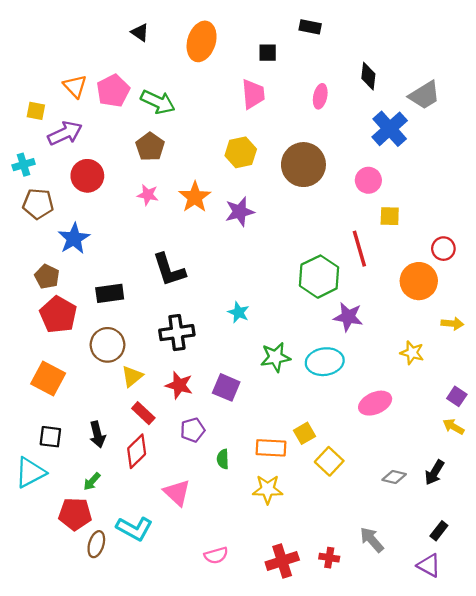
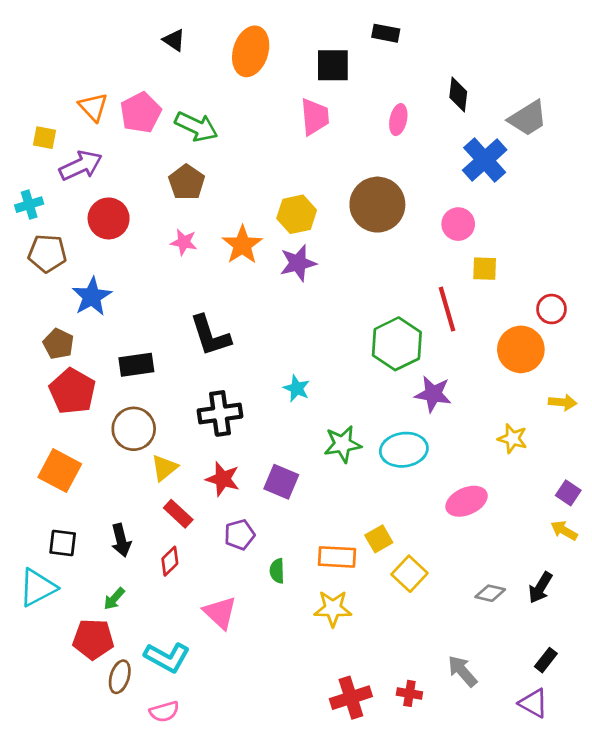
black square: (268, 53) -> (333, 65), size x1.5
yellow hexagon: (241, 152) -> (297, 214), moved
red diamond: (137, 451) -> (170, 561), size x0.7
pink semicircle: (216, 555) -> (164, 712), moved

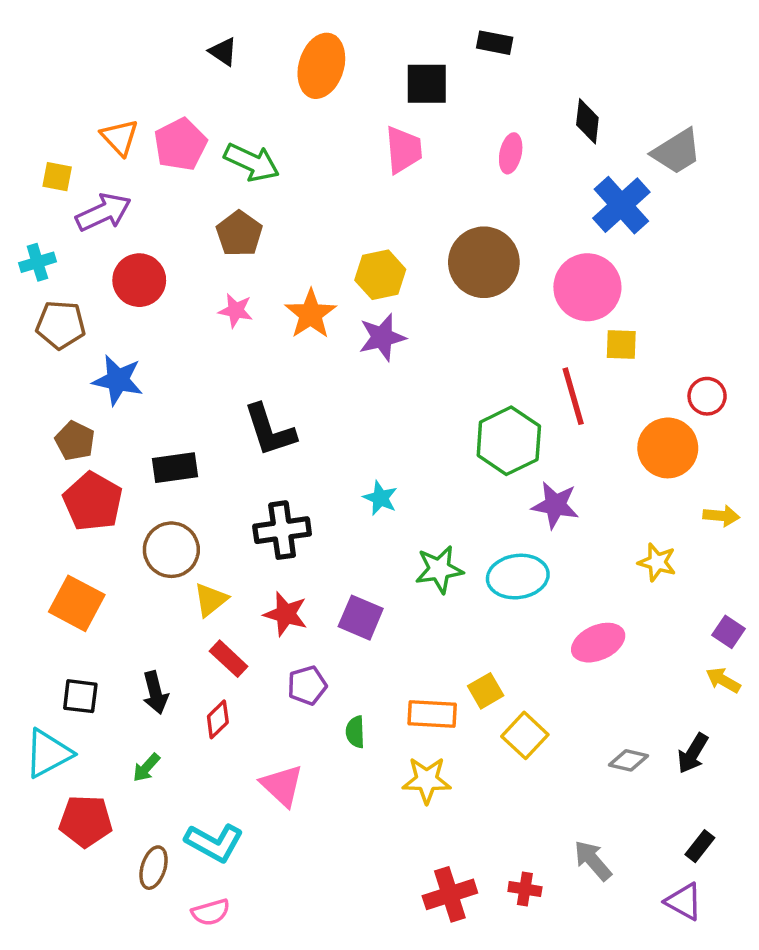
pink circle: (458, 224) -> (587, 287), size x1.6
blue star: (92, 296) -> (118, 380), turned -30
red pentagon: (93, 639) -> (86, 821), moved

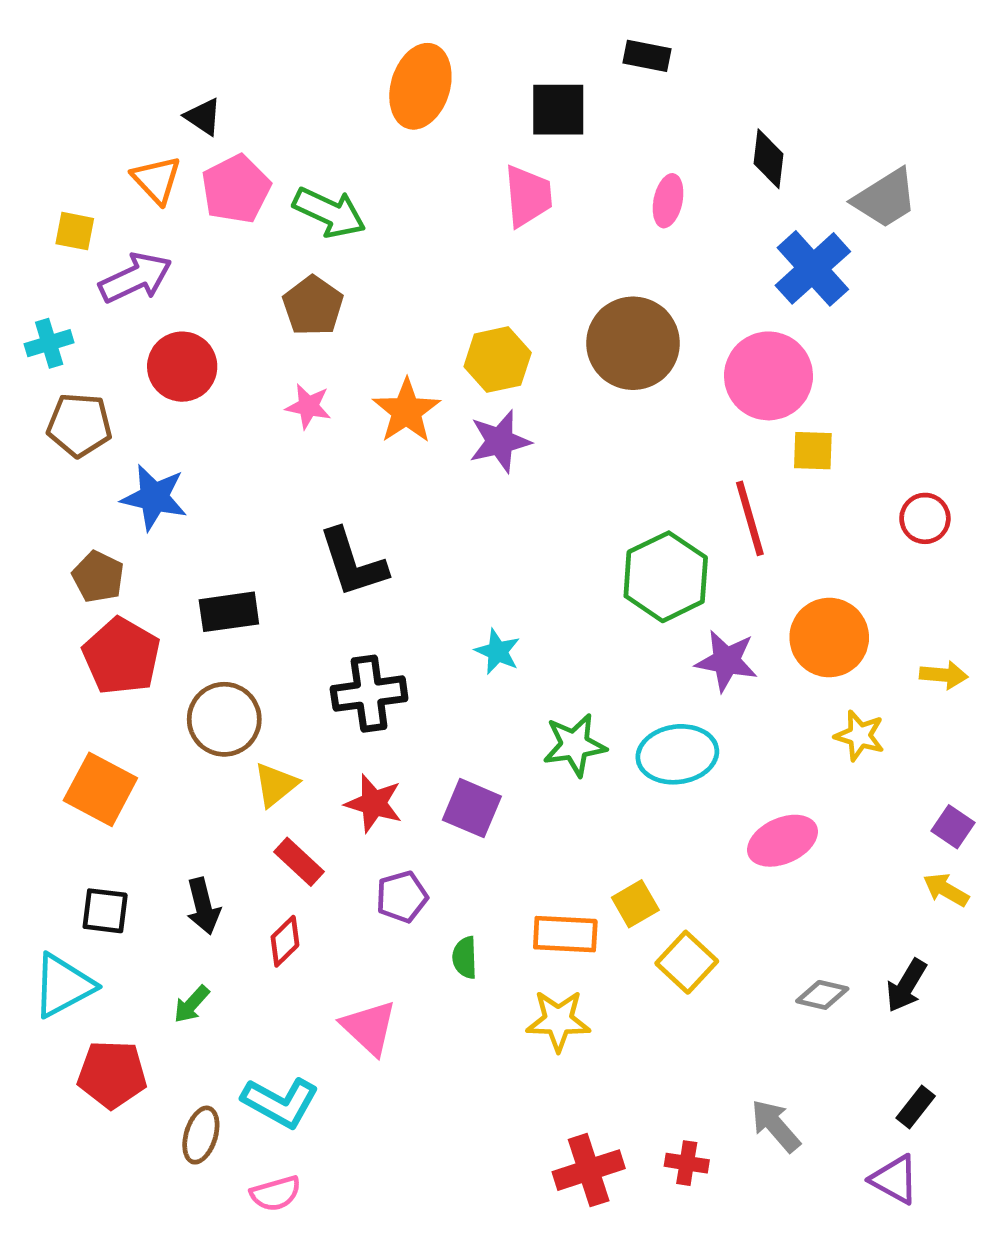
black triangle: (223, 52) -> (203, 117), moved
orange circle: (668, 448) -> (829, 638), moved

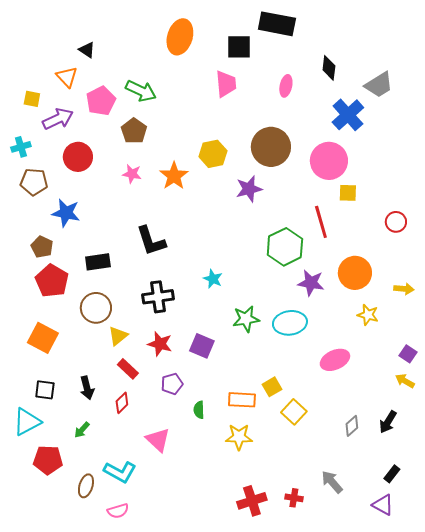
black rectangle: (647, 56) -> (277, 24), size x1.8
pink pentagon: (236, 189) -> (101, 101), moved
purple star: (500, 441) -> (249, 189), moved
gray diamond: (822, 995) -> (352, 426), turned -55

